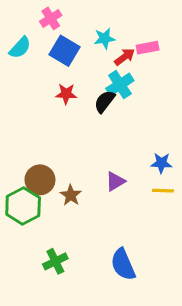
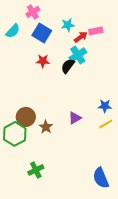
yellow line: (163, 191) -> (106, 124), turned -32
blue semicircle: (123, 264) -> (101, 178), moved

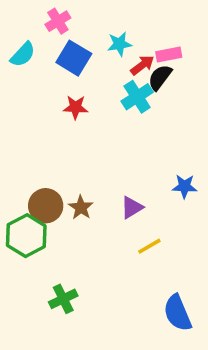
black semicircle: (68, 66) -> (160, 77), moved
yellow line: (106, 124) -> (149, 246), moved
brown star: (46, 127) -> (81, 207), moved

